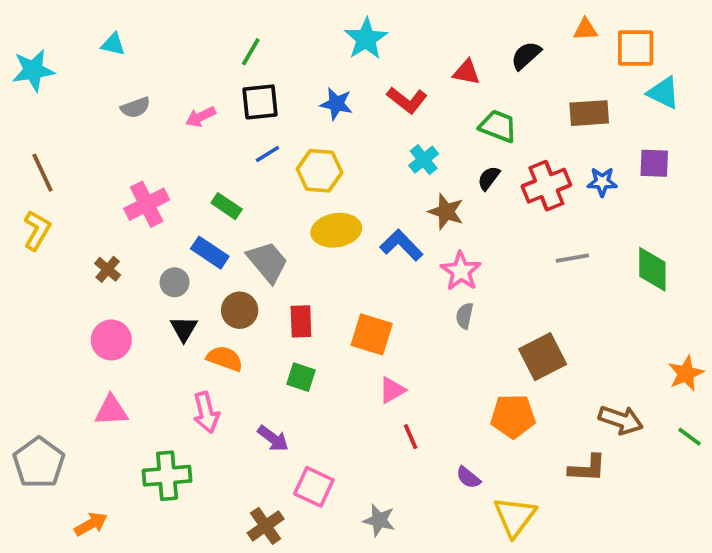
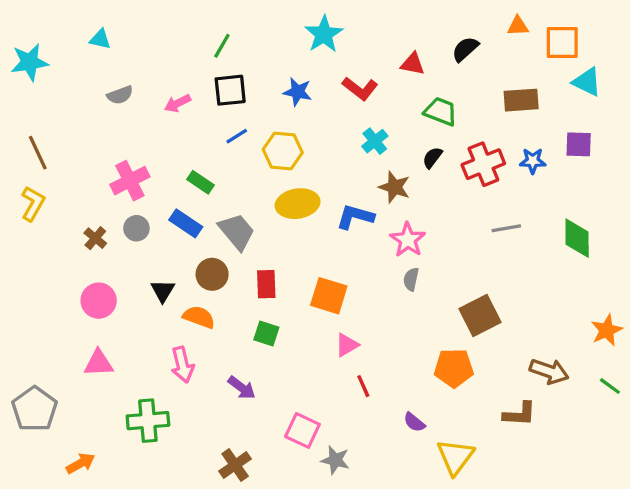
blue L-shape: (401, 245) -> (355, 217), turned -30
gray circle: (175, 282) -> (136, 228), moved
pink square: (314, 487) -> (302, 430), moved

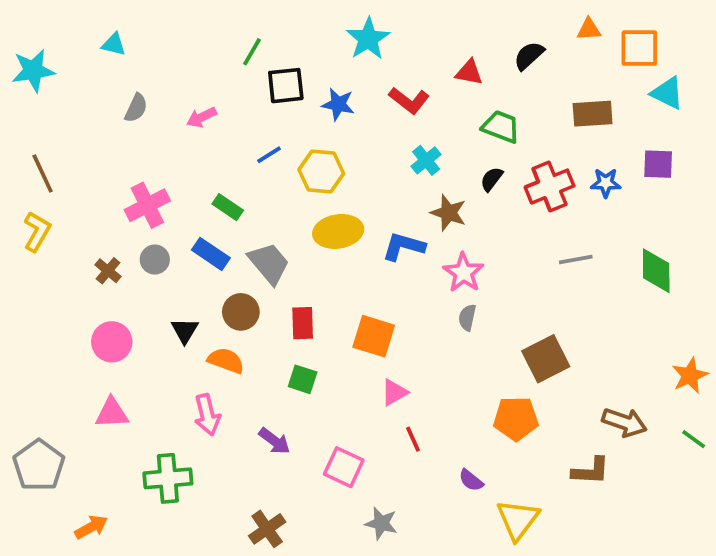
black square: (230, 90) -> (286, 86), moved
gray semicircle: (120, 95) -> (136, 108), turned -45
pink square: (302, 430) -> (344, 467), moved

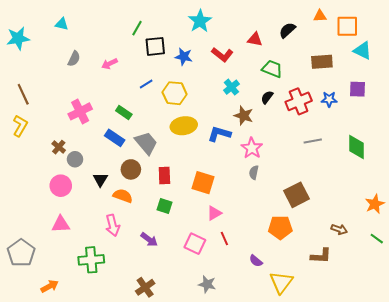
gray circle: (155, 260) -> (75, 159), moved
brown arrow: (624, 422) -> (339, 229), size x0.7
pink square: (344, 467) -> (195, 244), moved

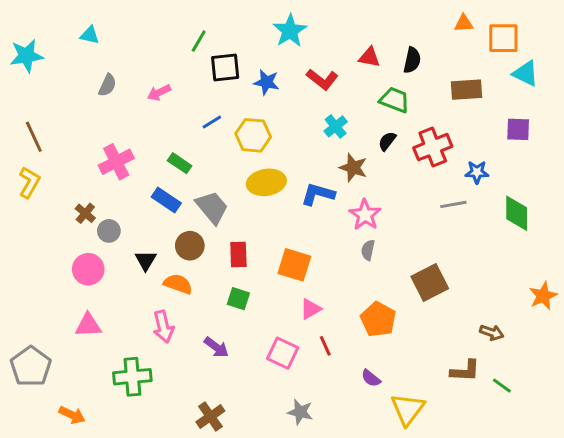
black semicircle: (287, 30) -> (412, 60), moved, turned 144
blue star: (329, 99) -> (477, 172), moved
orange pentagon: (280, 227) -> (378, 319), moved, turned 30
green line: (377, 239) -> (502, 386), moved
orange arrow: (50, 286) -> (72, 415), turned 54

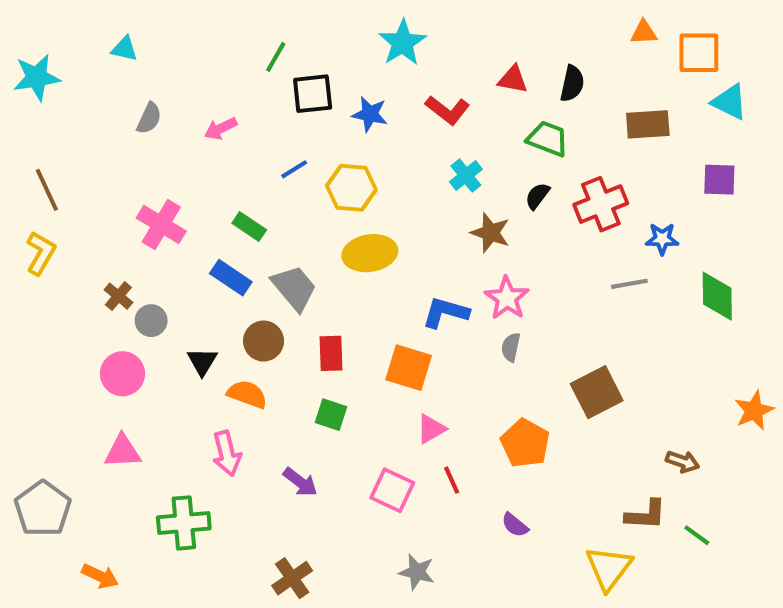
pink cross: (116, 162) -> (161, 225), turned -32
blue L-shape: (318, 194) -> (445, 312), moved
yellow triangle: (408, 409) -> (609, 568), moved

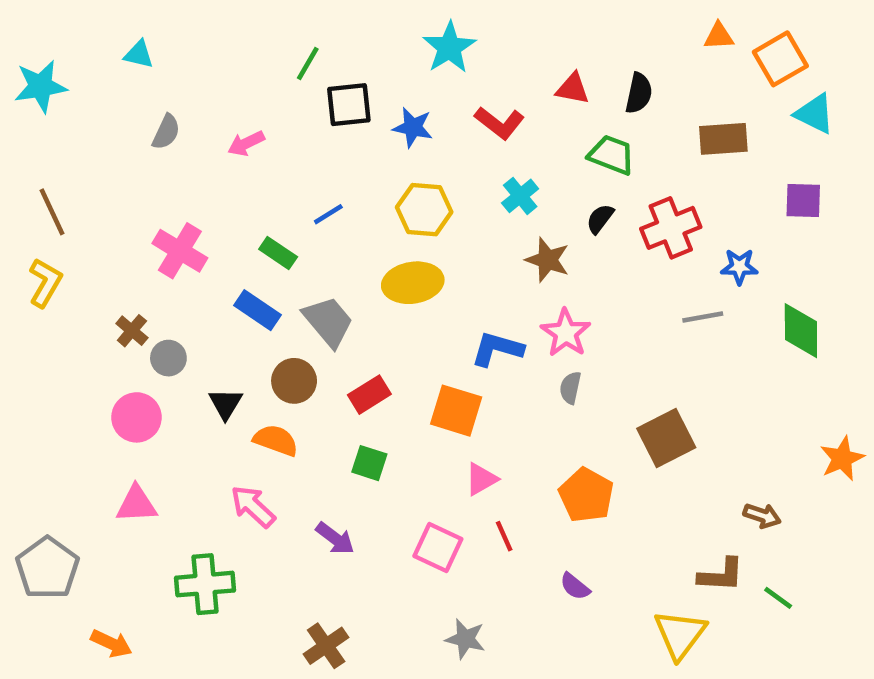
orange square: (699, 53) -> (780, 59), turned -30
blue line: (294, 169) -> (328, 214), moved
yellow hexagon: (351, 188) -> (424, 210), moved
red rectangle: (331, 353) -> (369, 395), turned 60
pink arrow: (227, 453) -> (253, 506), turned 147

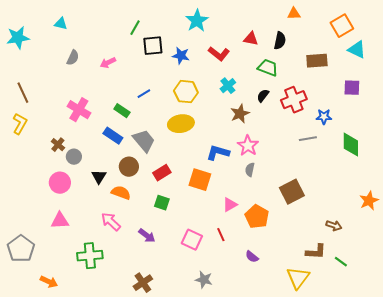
orange triangle: (719, 36) -> (294, 14), moved
brown star: (547, 260) -> (240, 114), turned 30
pink triangle: (481, 479) -> (230, 205), moved

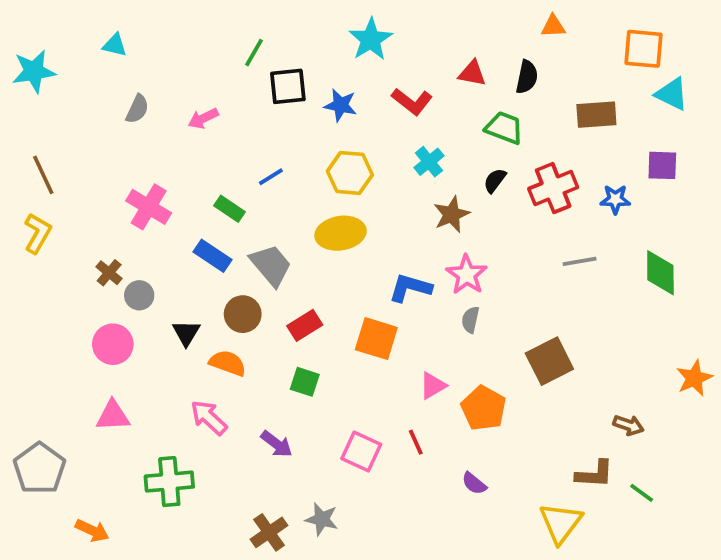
orange square: (342, 26) -> (643, 49), turned 35
blue star: (324, 117) -> (615, 199), moved
gray star: (204, 280) -> (322, 519), moved

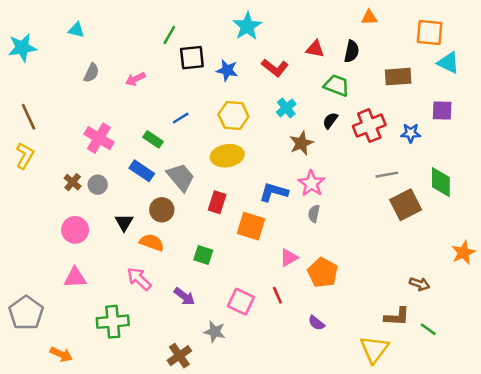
gray circle: (139, 295) -> (98, 185), moved
red rectangle: (305, 325) -> (217, 202), moved, turned -40
brown square: (549, 361) -> (406, 205), moved
gray star: (322, 519) -> (215, 332), moved

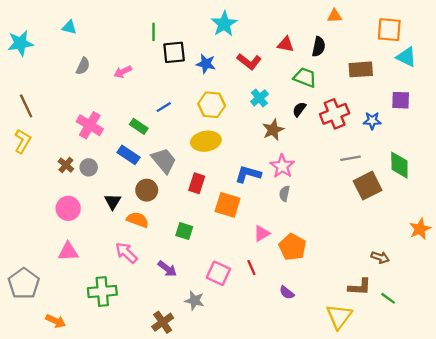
green line: (169, 35) -> (154, 32), turned -30

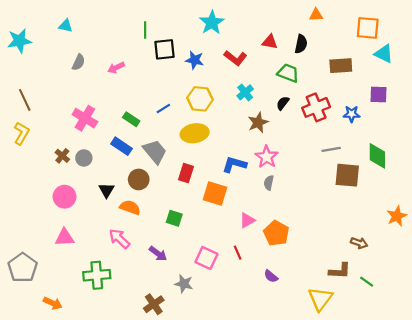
blue line: (164, 107) -> (163, 109), moved
brown square: (368, 186) -> (347, 175), turned 32

